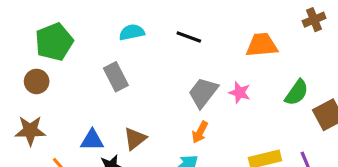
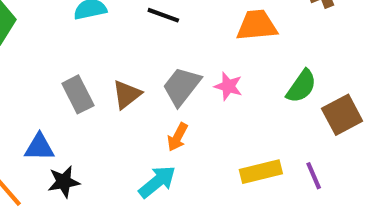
gray rectangle: (116, 77) -> (78, 94), moved
brown triangle: (135, 139) -> (127, 94), moved

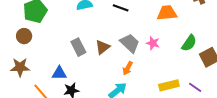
gray trapezoid: (182, 86) -> (130, 43), turned 95
purple line: (314, 176) -> (195, 87), turned -32

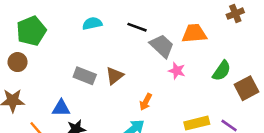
gray trapezoid: (130, 43) -> (162, 46), moved
gray rectangle: (78, 47) -> (85, 76), turned -42

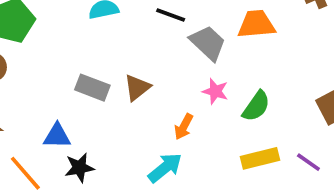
pink star: (177, 71) -> (215, 91), moved
green semicircle: (222, 71) -> (256, 106), moved

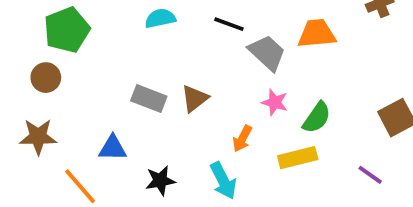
yellow rectangle: (260, 158) -> (298, 158), moved
black star: (79, 168) -> (160, 181), moved
cyan arrow: (165, 168) -> (223, 181), turned 102

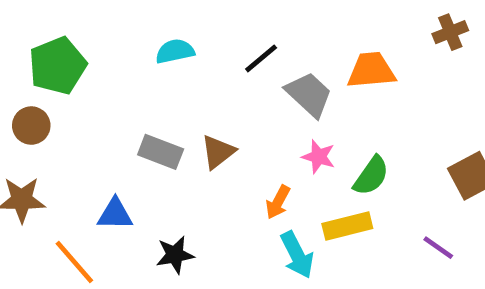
black line: (229, 24) -> (261, 58), turned -60
cyan arrow: (223, 181) -> (297, 255), moved

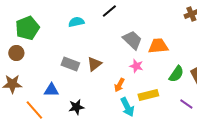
black line: (261, 58) -> (109, 11), moved
orange trapezoid: (371, 70) -> (158, 46), moved
green semicircle: (371, 176) -> (176, 74), moved

